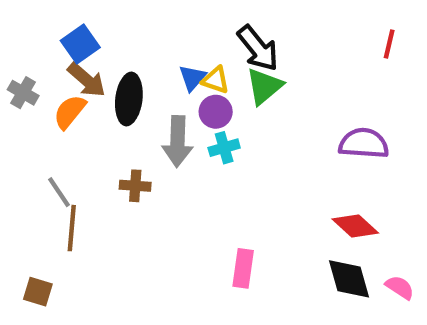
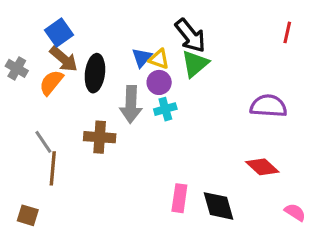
brown cross: (135, 186) -> (100, 137), size x1.4
black diamond: (349, 279) -> (218, 206), moved

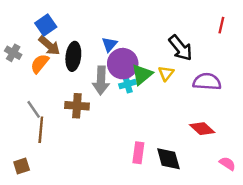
black arrow: (190, 36) -> (180, 48), moved
yellow triangle: (159, 59) -> (166, 73), moved, turned 49
green triangle: (195, 64) -> (142, 74), moved
purple circle: (159, 82) -> (123, 64), size x1.6
brown square: (28, 215) -> (22, 166), turned -35

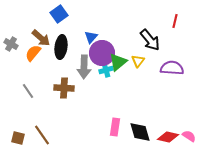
blue square: (46, 25) -> (59, 14), moved
red line: (221, 25) -> (175, 21), moved
red diamond: (202, 129) -> (168, 137), moved, turned -30
brown line: (41, 130) -> (42, 135), moved, turned -40
brown square: (22, 166) -> (18, 138), turned 32

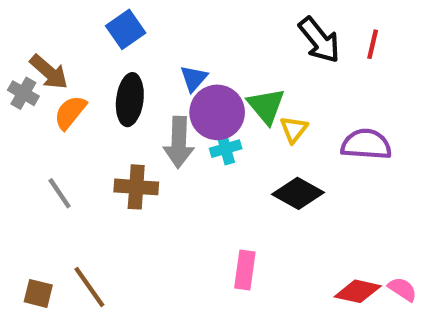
brown arrow: (41, 38) -> (49, 72), moved
black arrow: (150, 40) -> (319, 40), moved
green triangle: (118, 62) -> (266, 106), moved, turned -30
black diamond: (140, 132) -> (298, 193), moved, turned -45

